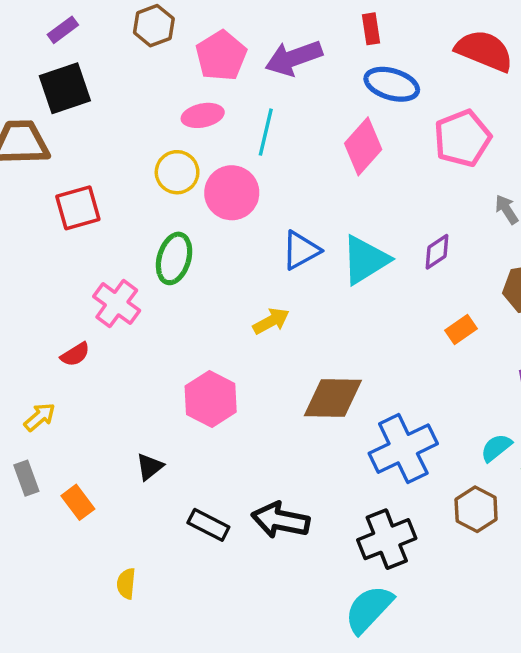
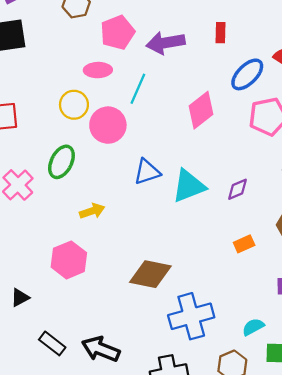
blue ellipse: (392, 84) -> (247, 74), moved, turned -72
yellow arrow: (271, 321) -> (92, 211), moved

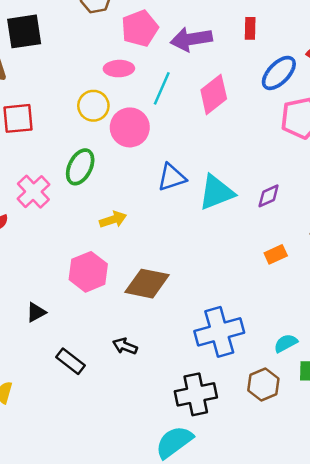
pink diamond: (201, 110) -> (214, 94), moved
brown diamond: (150, 274) -> (147, 284), moved
black arrow: (101, 349) -> (125, 346), moved, size x0.6

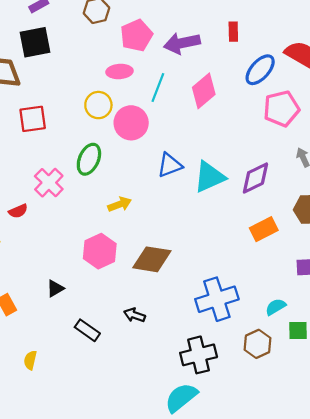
purple diamond: (269, 196) -> (255, 178), size x1.5
orange rectangle: (276, 254) -> (264, 229), size x1.4

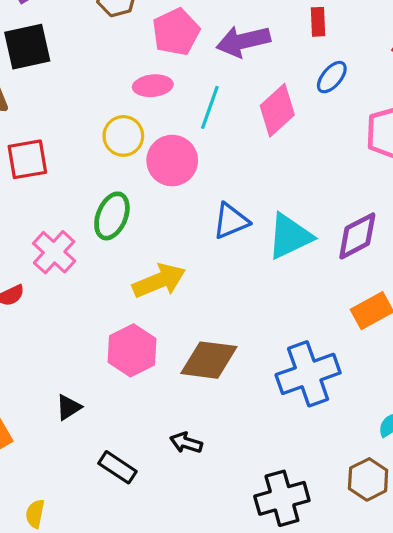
blue ellipse: (260, 70) -> (332, 77), moved, size x0.7
yellow arrow: (120, 204) -> (159, 281), size x1.5
blue cross: (217, 299) -> (308, 374), moved

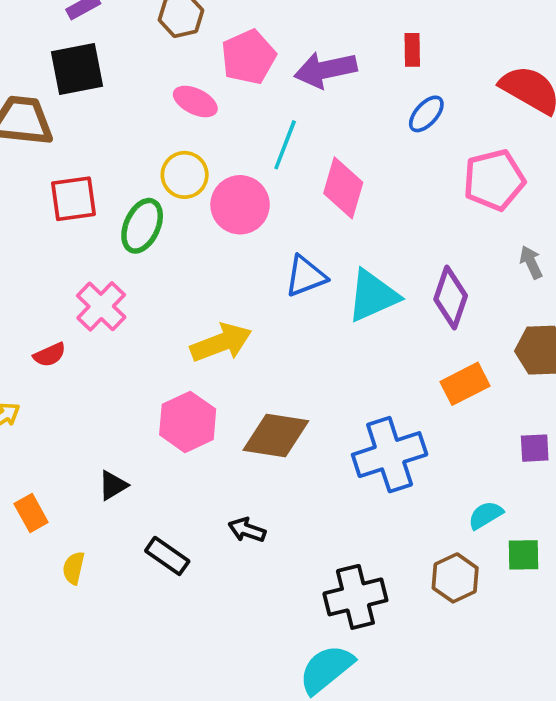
pink ellipse: (153, 86) -> (195, 101), moved, turned 30
pink diamond: (277, 110) -> (343, 188), moved, turned -33
green ellipse: (112, 216) -> (142, 226), moved
purple diamond: (357, 236) -> (451, 297), turned -45
yellow semicircle: (35, 514) -> (74, 568), moved

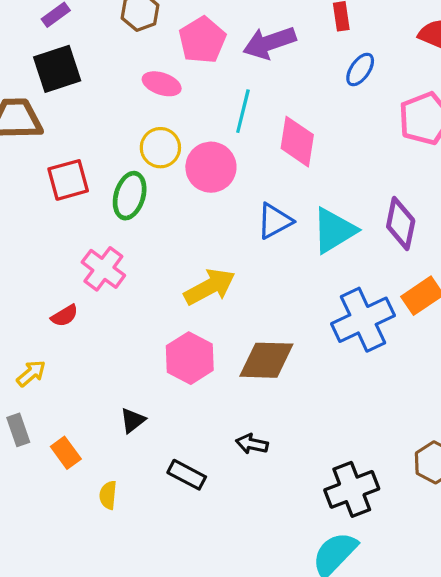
blue cross: (390, 455) -> (363, 320), moved

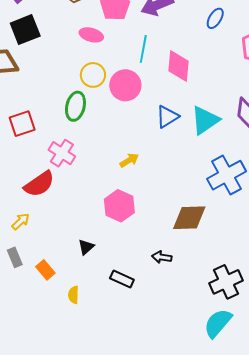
red square: (68, 180) -> (22, 124), moved
yellow arrow: (210, 287) -> (129, 160), size x0.6
red semicircle: (65, 316) -> (39, 184), size x1.8
brown diamond: (266, 360) -> (189, 218), moved

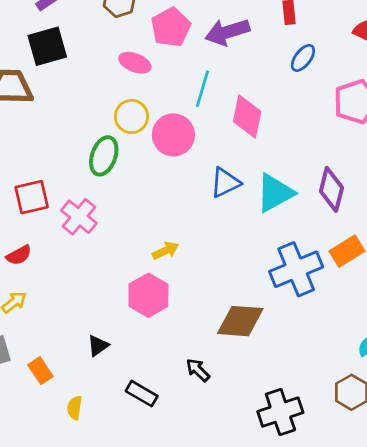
red square: (22, 124) -> (32, 197), moved
yellow arrow: (129, 160) -> (165, 251), moved
red semicircle: (39, 184) -> (19, 255), moved, size x0.6
black arrow: (162, 257) -> (198, 370), turned 30

